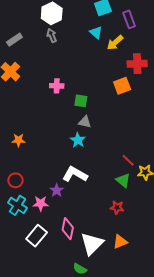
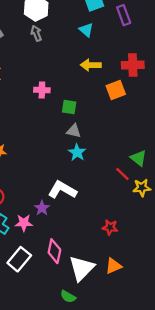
yellow arrow: (115, 43) -> (91, 65), moved, turned 42
cyan star: (78, 140) -> (77, 152), moved
green triangle: (123, 180) -> (138, 158), moved

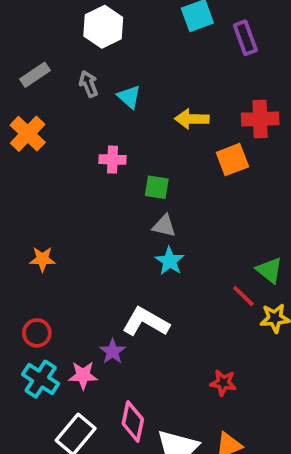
cyan triangle: (86, 30) -> (129, 97), moved
gray arrow: (36, 33) -> (89, 84), moved

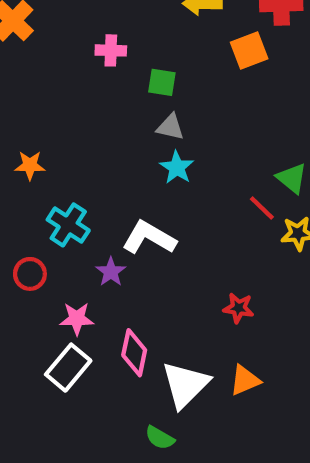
red circle: (37, 333) -> (30, 274), moved
pink star: (83, 375) -> (77, 319), moved
cyan cross: (41, 379) -> (68, 225), moved

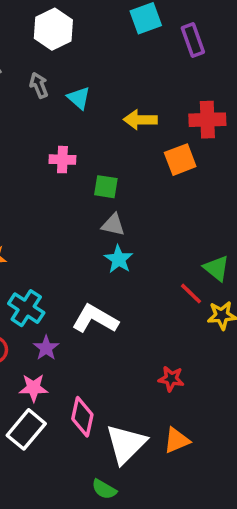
purple star: (111, 272) -> (46, 348), moved

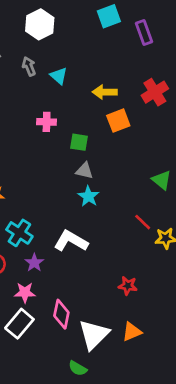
red cross: (207, 120) -> (155, 92), turned -30
orange square: (180, 160) -> (118, 121), moved
green triangle: (216, 268) -> (162, 180), moved

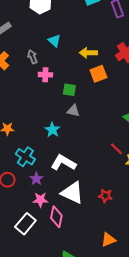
gray arrow: (29, 66) -> (32, 57), moved
cyan star: (88, 196) -> (52, 130), moved
pink star: (25, 292) -> (40, 200), moved
orange triangle: (132, 332) -> (108, 240), moved
white triangle: (94, 334) -> (72, 193), moved, turned -50

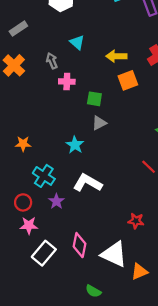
gray triangle: (73, 111) -> (99, 123), turned -40
white triangle: (72, 193) -> (114, 254), moved
pink star: (40, 200) -> (29, 225), moved

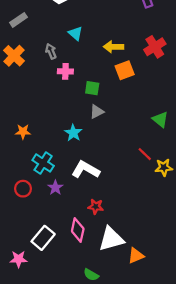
red star: (136, 221) -> (96, 207), moved
pink star: (29, 225) -> (19, 259), moved
white triangle: (114, 254) -> (111, 239), turned -40

